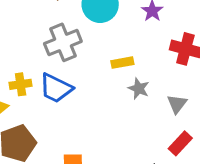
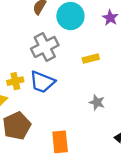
gray star: (139, 89) -> (97, 102), moved

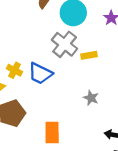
gray cross: (45, 47) -> (65, 44), moved, turned -30
yellow cross: (15, 81) -> (15, 70), turned 35

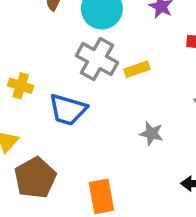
yellow cross: (15, 70) -> (21, 86), moved

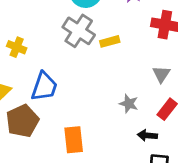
blue trapezoid: (68, 110) -> (44, 87), moved, turned -92
gray star: (151, 133) -> (129, 104), moved

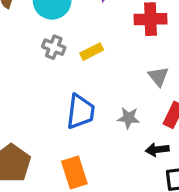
gray cross: (79, 31) -> (54, 47), size x0.6
blue trapezoid: (44, 87) -> (81, 112), moved

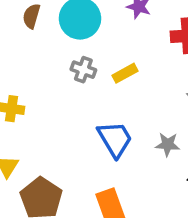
blue trapezoid: (81, 112) -> (115, 139), turned -36

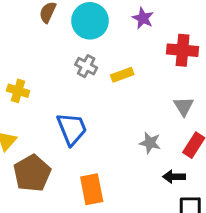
blue trapezoid: (115, 139) -> (72, 129), moved

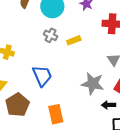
gray star: (150, 143) -> (93, 84), size x1.6

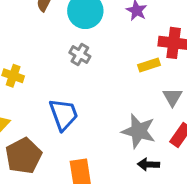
yellow rectangle: (74, 40) -> (149, 65), moved
black arrow: (109, 105) -> (148, 164), moved

